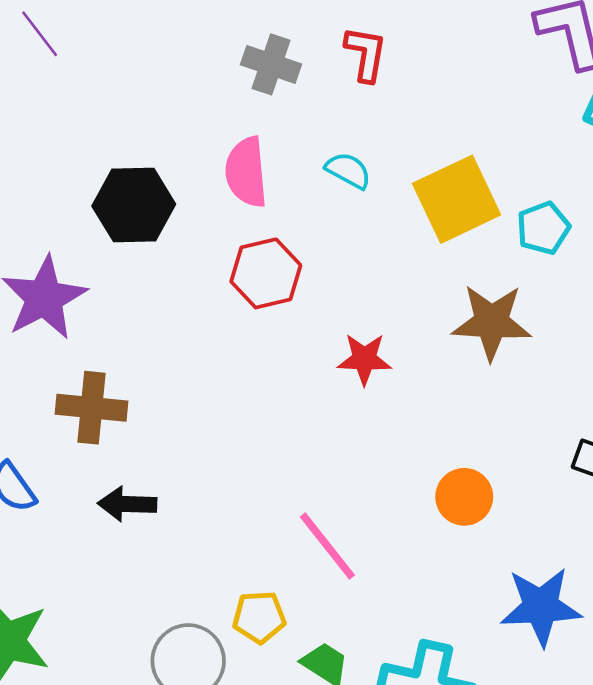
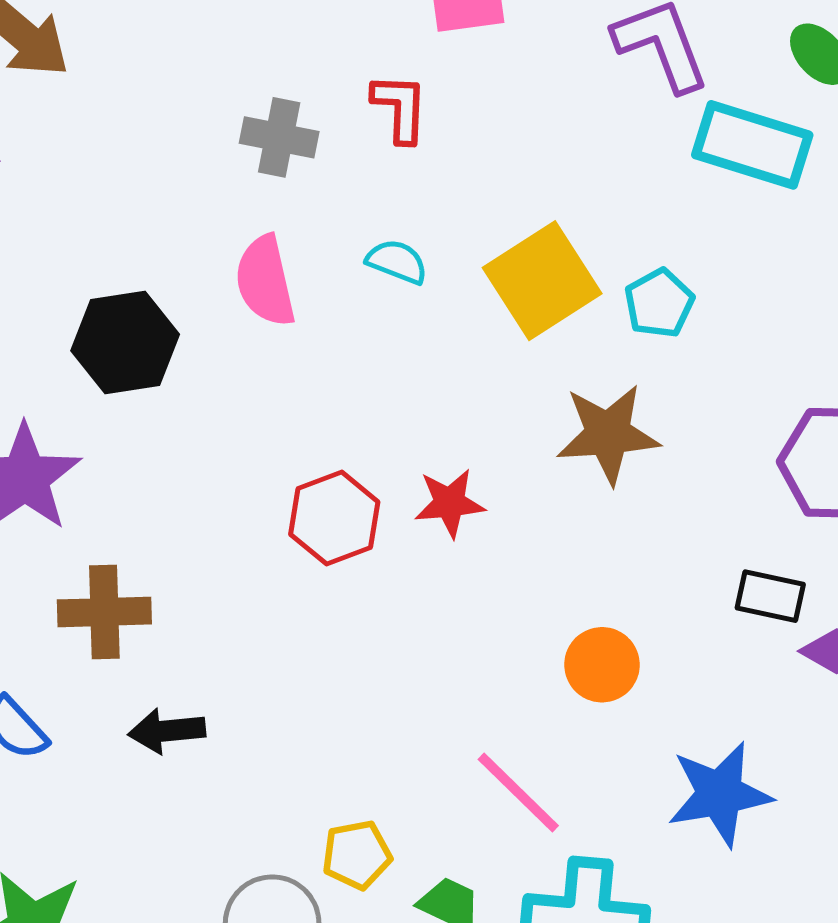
red hexagon: (266, 273) -> (334, 518), moved
pink line: (327, 546) -> (518, 792), moved

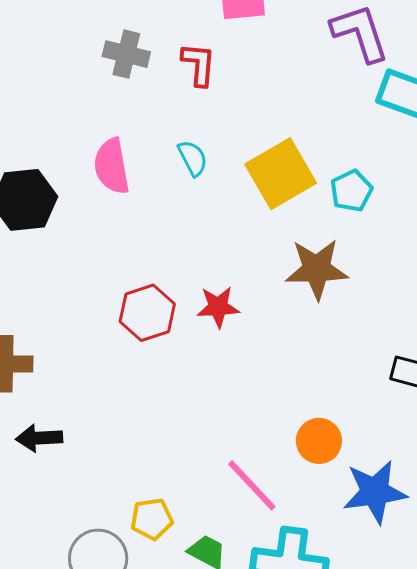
gray cross: (279, 137) -> (126, 54), moved
cyan semicircle: (397, 262) -> (193, 158), turned 39
orange circle: (602, 665) -> (319, 441), moved

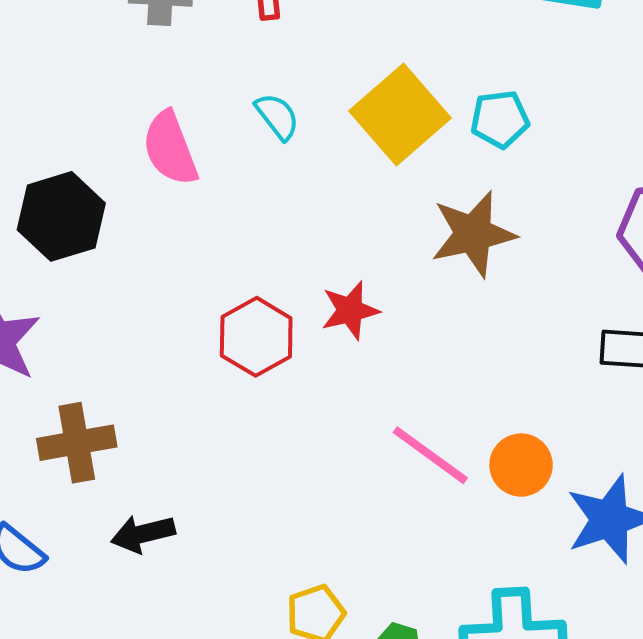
cyan pentagon: (351, 191) -> (500, 119), turned 30
pink line: (252, 485) -> (430, 455), moved

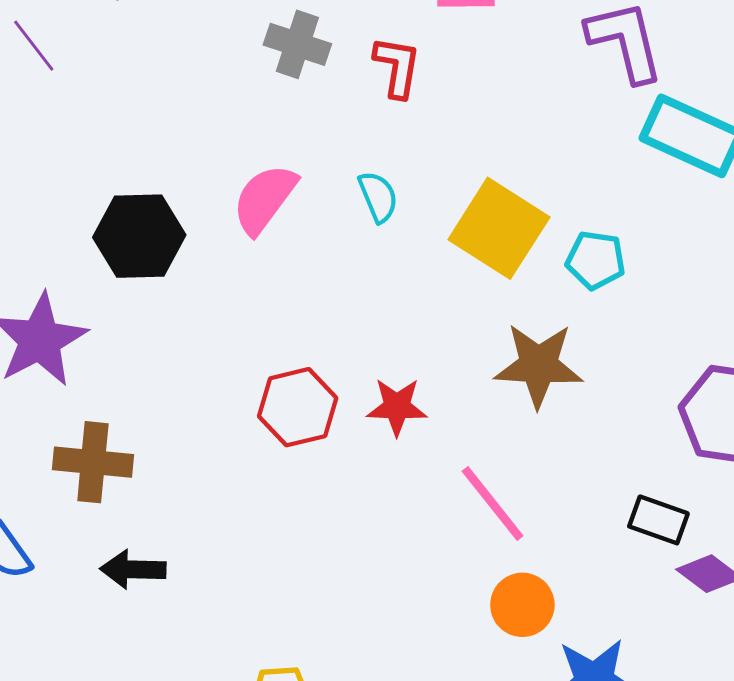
yellow square: (400, 115) -> (499, 228), turned -32
pink semicircle: (170, 148) -> (264, 199), turned 42
pink line: (430, 455) -> (493, 504), moved

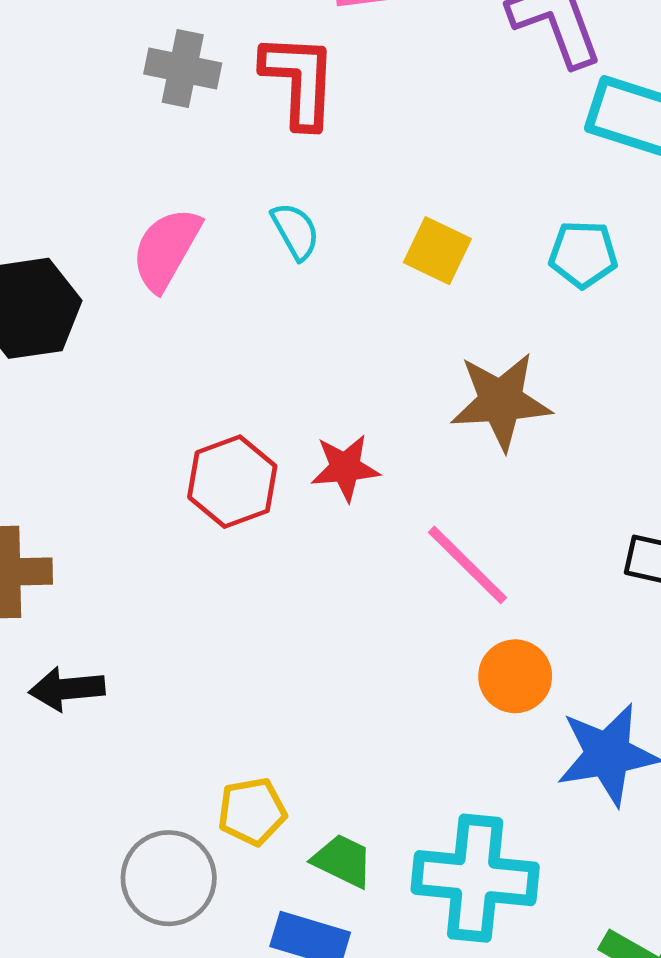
red L-shape: (397, 67) -> (299, 80), size x1.4
yellow square: (499, 228) -> (437, 251), size x0.6
cyan pentagon: (596, 260) -> (583, 254), moved

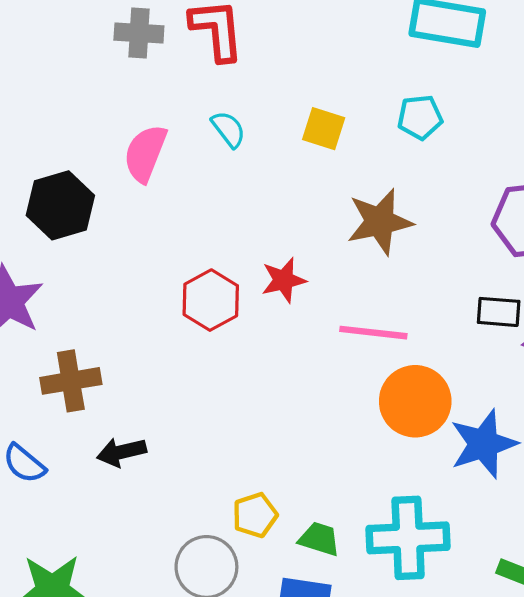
pink line: (467, 565) -> (373, 333), turned -30
orange circle: (515, 676) -> (415, 401), size x1.5

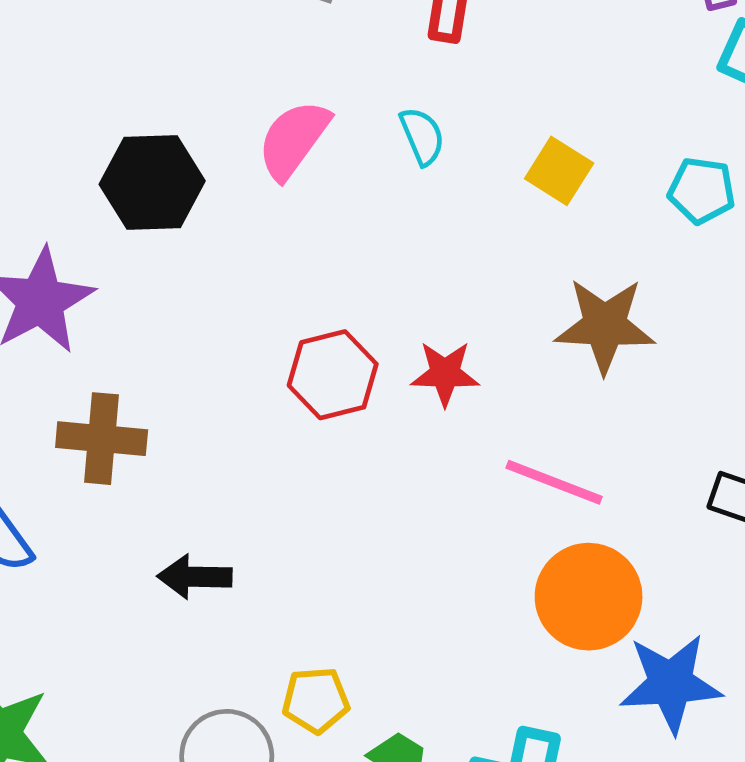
black arrow: (122, 452) -> (195, 577), moved

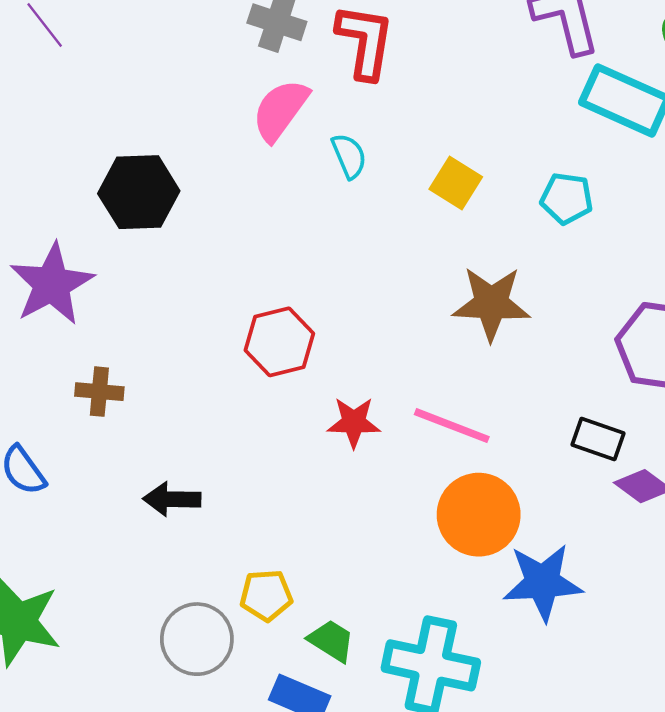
pink semicircle: (294, 140) -> (280, 110), moved
red star: (445, 374) -> (354, 422), moved
brown cross: (102, 439) -> (99, 392), size x0.7

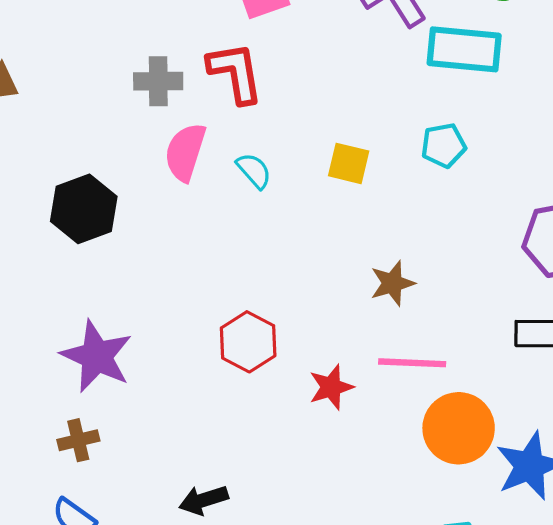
black hexagon: (139, 192) -> (84, 209), moved
purple star: (52, 284) -> (97, 356), moved
brown star: (491, 303) -> (392, 283), moved, size x0.7
brown cross: (99, 392) -> (78, 440), moved

